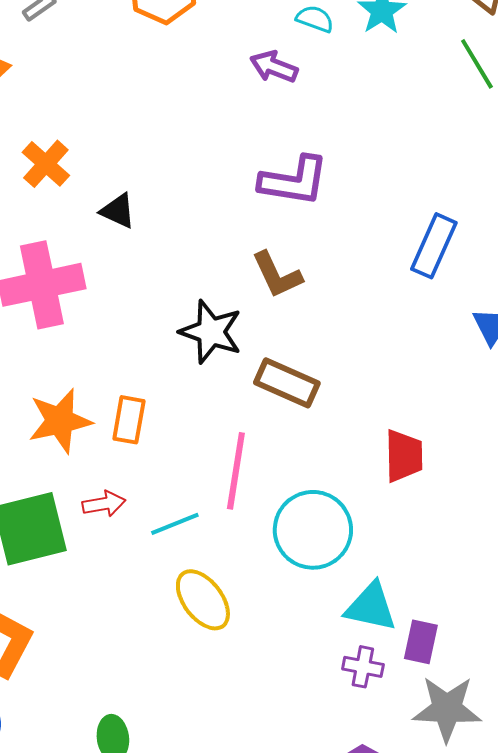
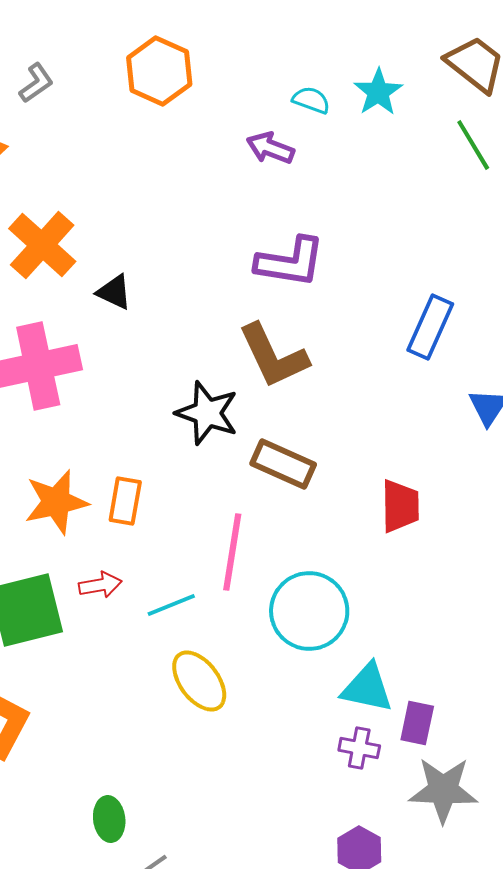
orange cross: (46, 164) -> (42, 245), size x1.4
brown L-shape: (277, 275) -> (273, 356), size x1.4
red trapezoid: (404, 456) -> (400, 506), moved

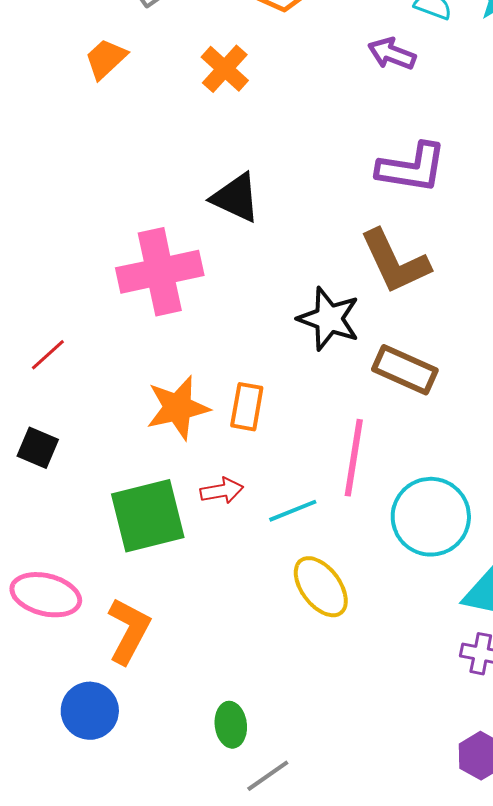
orange cross: (42, 245) -> (225, 69), moved, size x0.7
black triangle: (114, 292) -> (236, 198), size x1.4

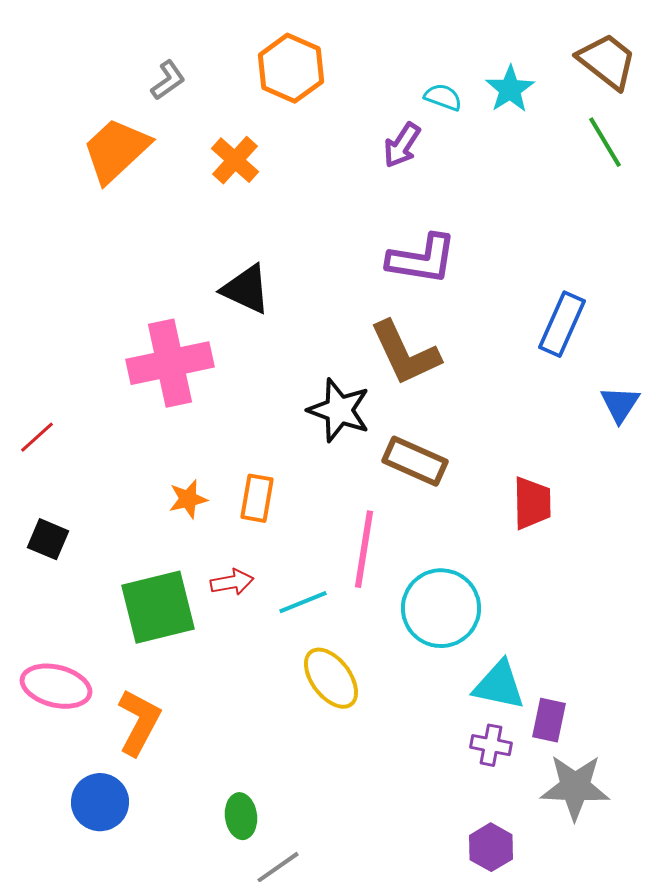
purple arrow: (392, 54) -> (402, 145), turned -78
orange trapezoid: (106, 59) -> (116, 150), size x1.6
red line: (48, 355) -> (37, 437), moved
orange star: (178, 408) -> (188, 499), size x0.6

